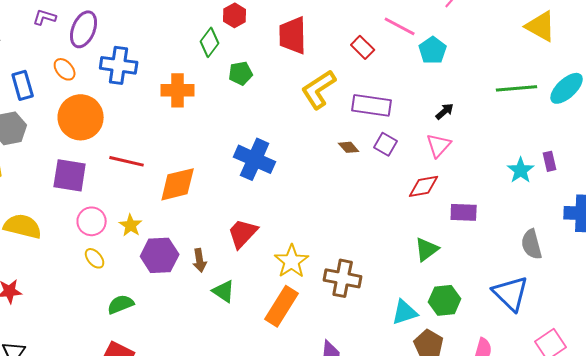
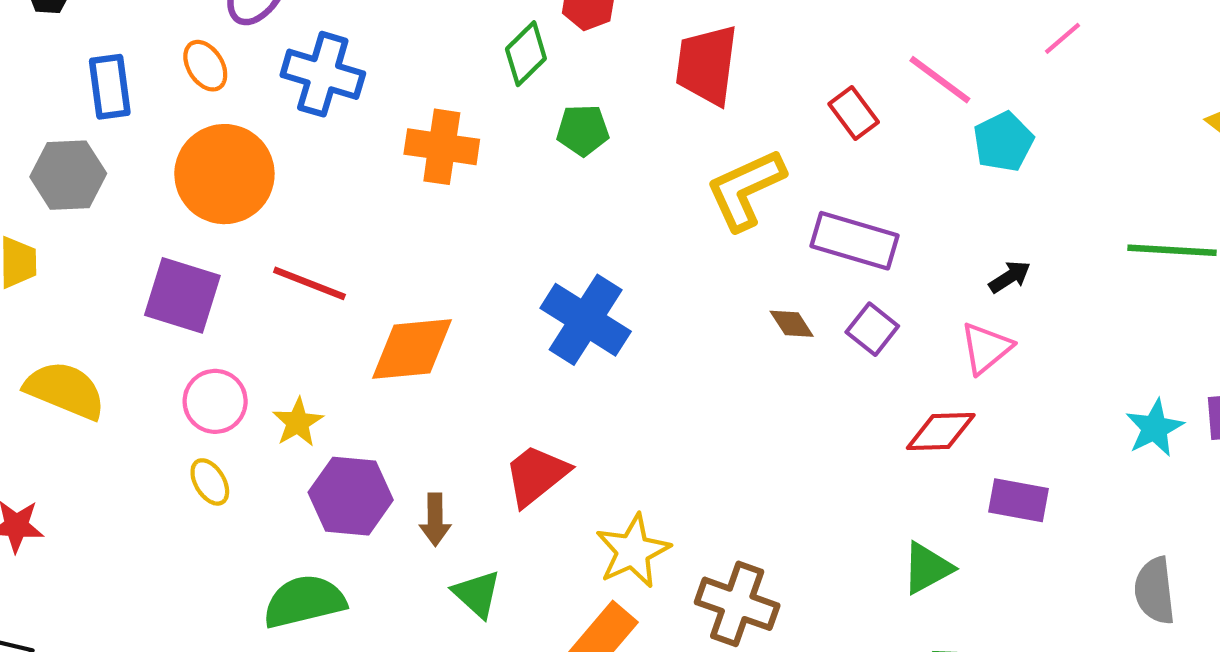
green semicircle: (121, 304) -> (304, 601), moved, size x1.4

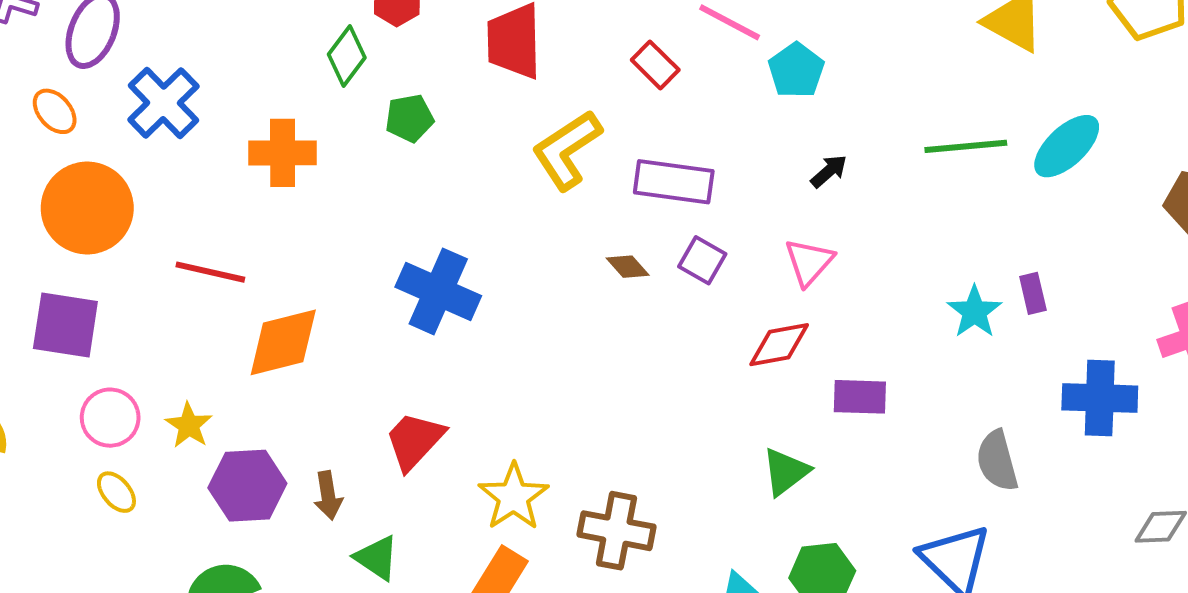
blue cross: (323, 74) -> (163, 103), turned 38
black arrow: (1010, 277) -> (829, 171), moved
red line: (309, 283) -> (210, 272), moved

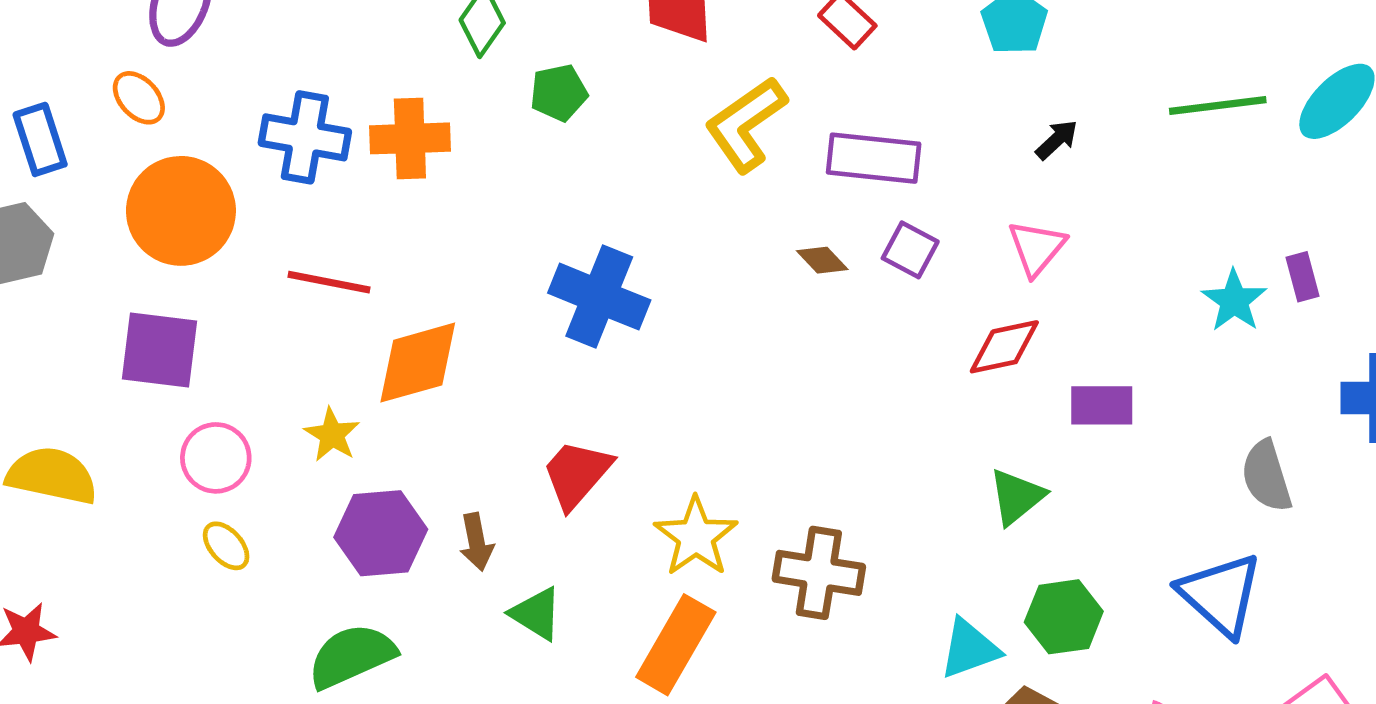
blue cross: (163, 103) -> (305, 137), moved, turned -34
yellow star: (189, 425) -> (332, 435), moved

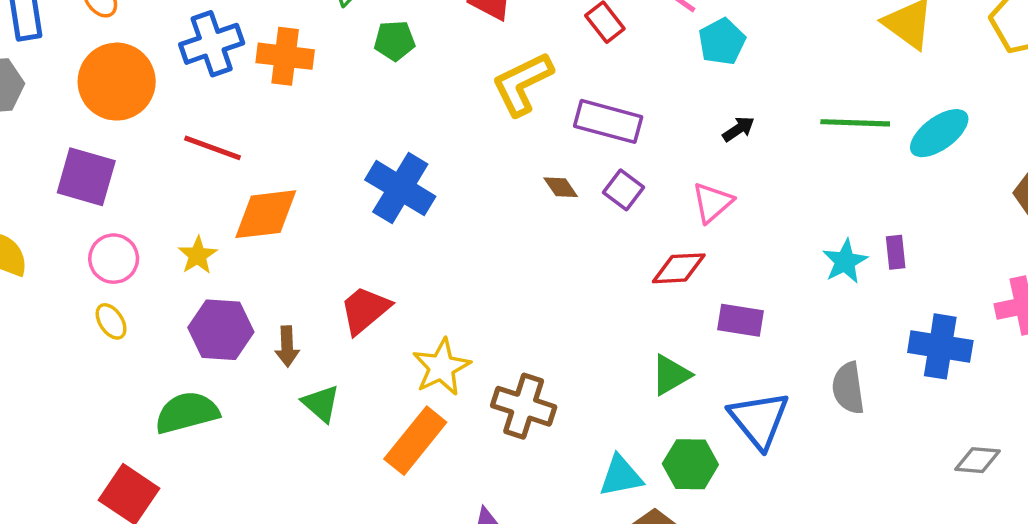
blue cross: (305, 137) -> (212, 44), turned -38
blue triangle: (1221, 595) -> (759, 420), moved

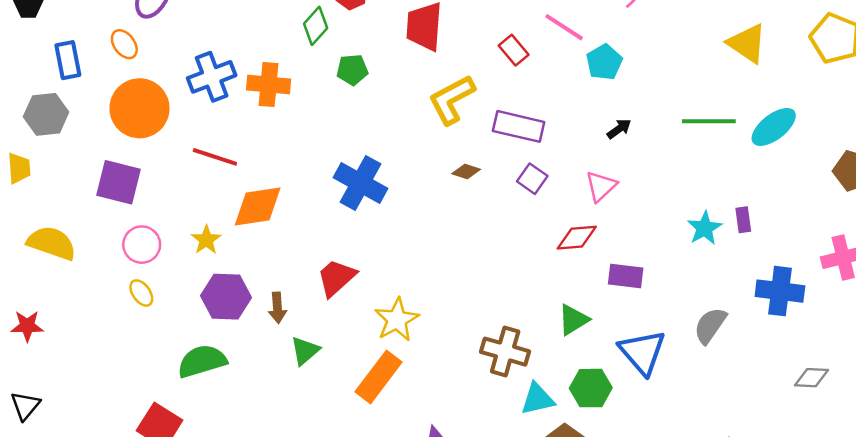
brown diamond: (561, 187) -> (466, 171), moved, turned -36
gray semicircle: (848, 388) -> (710, 325), turned 45
green triangle: (321, 403) -> (305, 351), turned 40
brown cross: (524, 406) -> (505, 352), moved

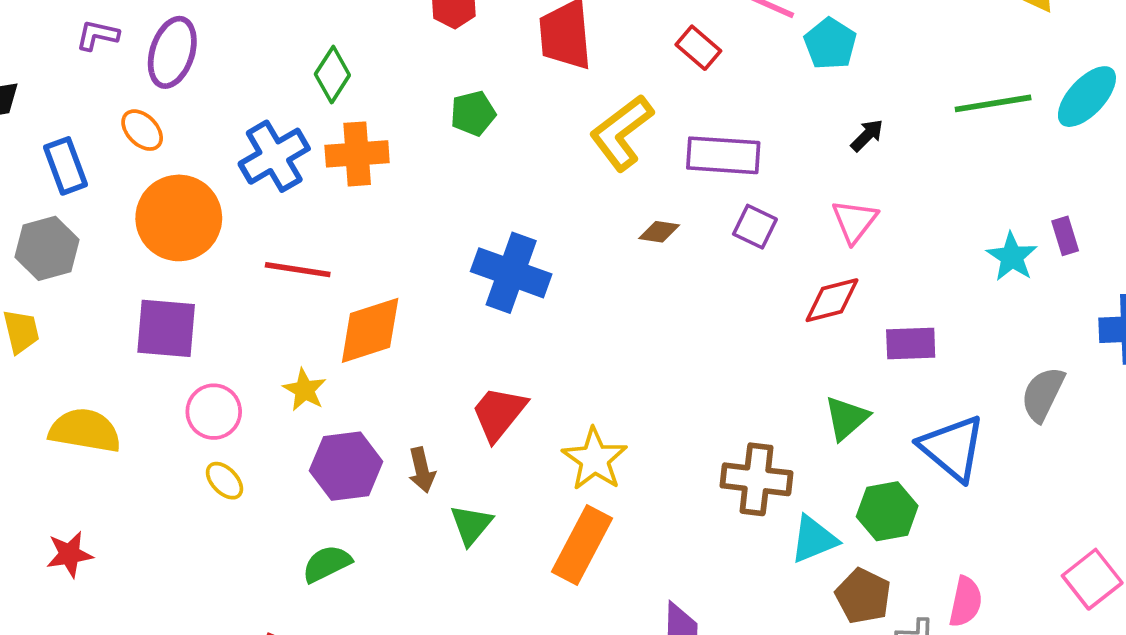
green diamond: (316, 26) -> (332, 75), moved
green semicircle: (202, 361) -> (327, 564), size x0.7

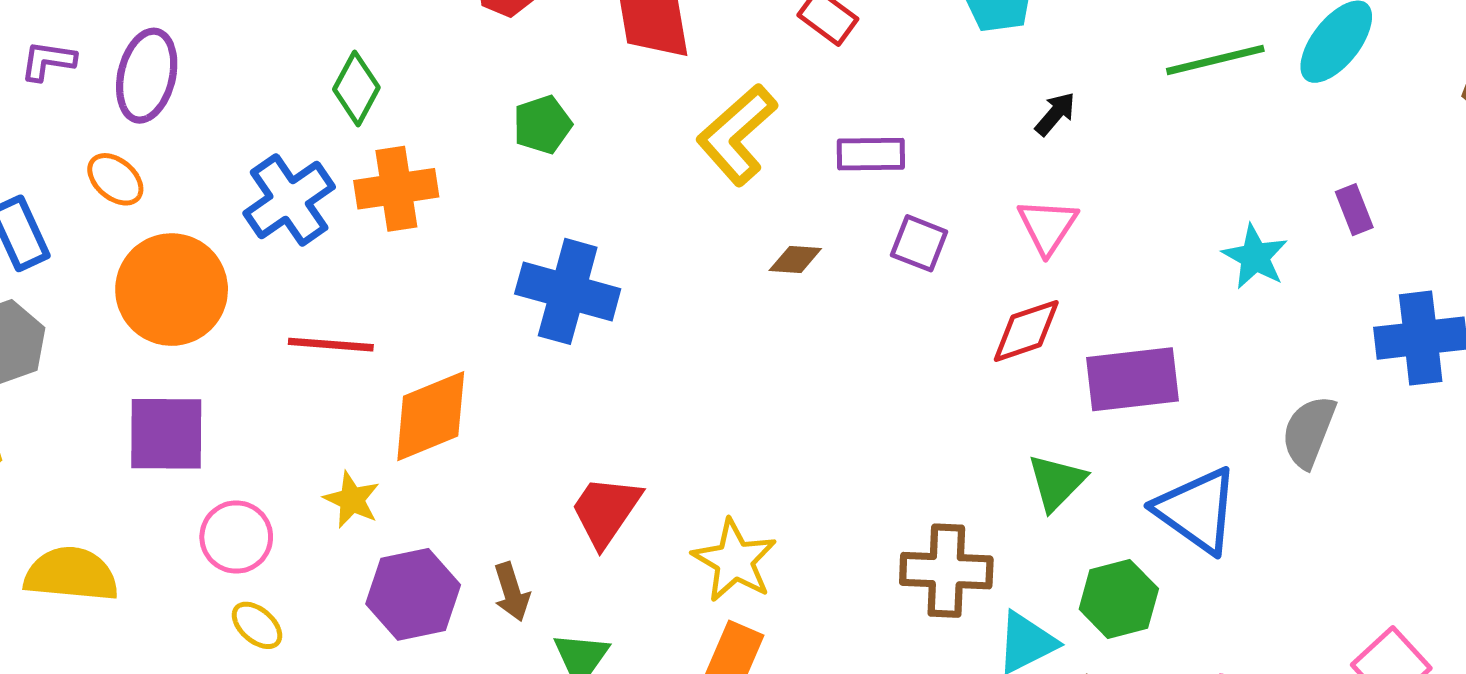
purple rectangle: (723, 155) -> (871, 154), size x0.7
purple rectangle: (1065, 236) -> (1354, 210), moved
blue cross: (511, 273) -> (568, 291), moved
purple rectangle: (911, 343) -> (1133, 379), size x1.4

